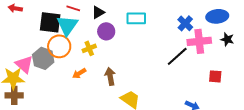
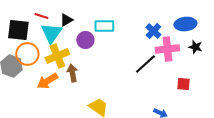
cyan triangle: (67, 25) -> (51, 33), moved
purple circle: (106, 31) -> (85, 40), moved
yellow cross: (89, 48) -> (57, 56), size x1.6
orange arrow: (79, 73) -> (47, 81), size x1.5
brown arrow: (110, 76) -> (72, 73), moved

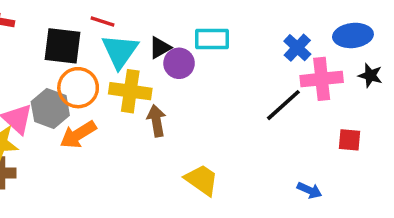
black triangle: (66, 20) -> (160, 48), moved
yellow cross: (57, 56) -> (130, 91), turned 30
orange arrow: (47, 81) -> (78, 135), moved

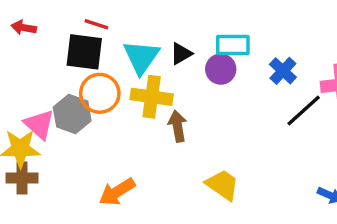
red line: (102, 22) -> (96, 24), moved
blue cross: (297, 48) -> (283, 71), moved
purple circle: (179, 63) -> (221, 69), moved
orange arrow: (78, 135) -> (117, 192), moved

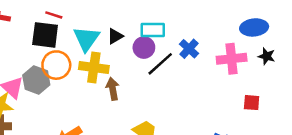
black line: (304, 111) -> (160, 64), moved

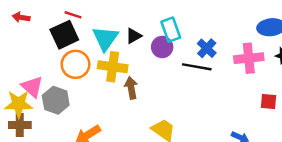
cyan rectangle: (153, 30) -> (171, 30), turned 70
black square: (45, 35) -> (64, 35), turned -32
black line: (160, 64) -> (197, 67), moved, turned 52
gray hexagon: (36, 80) -> (56, 100), moved

